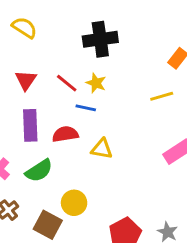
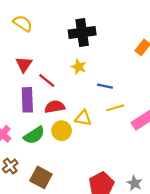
red line: (67, 83) -> (47, 80), moved
yellow line: (162, 96) -> (115, 108), moved
blue line: (86, 108) -> (105, 86), moved
yellow circle: (74, 203) -> (62, 131), moved

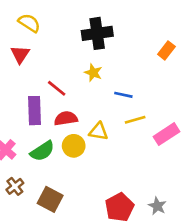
red triangle: (24, 64) -> (20, 54), moved

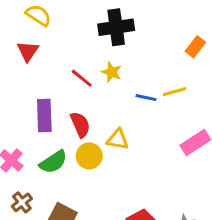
red line: (57, 88) -> (82, 78), moved
red semicircle: (66, 118) -> (80, 125), turned 75
yellow line: (135, 120) -> (174, 92), moved

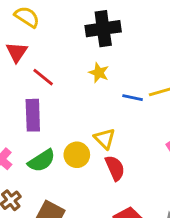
red line: (82, 78) -> (43, 77), moved
red semicircle: (80, 125) -> (115, 168), moved
yellow triangle: (118, 139) -> (105, 139), turned 35

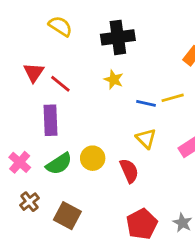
yellow semicircle: (27, 17) -> (60, 26), moved
red triangle: (17, 52) -> (34, 73), moved
yellow triangle: (105, 139) -> (146, 138), moved

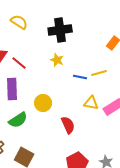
yellow triangle: (146, 138) -> (91, 103), moved, turned -35
yellow circle: (93, 158) -> (43, 103), moved

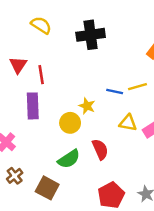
yellow star: (57, 60) -> (87, 106), moved
red line: (19, 63) -> (41, 75), turned 42
green semicircle: (18, 120) -> (69, 159), moved

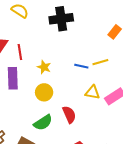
yellow star: (87, 106) -> (44, 67), moved

